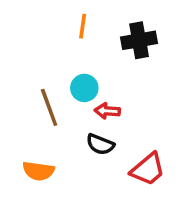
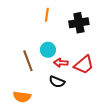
red trapezoid: (148, 169) -> (84, 65), moved

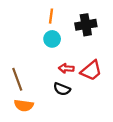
cyan circle: (48, 50) -> (52, 39), moved
brown line: (28, 61) -> (17, 79), moved

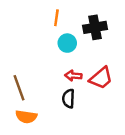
cyan circle: (52, 39) -> (67, 43), moved
black semicircle: (62, 89) -> (68, 99), turned 70

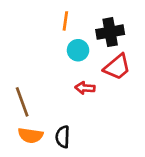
red trapezoid: (101, 78) -> (117, 67), moved
black semicircle: (68, 99) -> (63, 137), moved

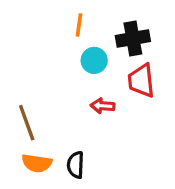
red trapezoid: (117, 67) -> (141, 81), turned 124

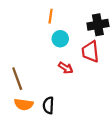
black cross: (133, 38) -> (98, 25), moved
red arrow: (103, 106) -> (66, 68), turned -152

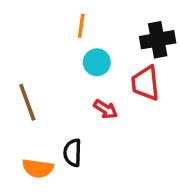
brown line: (17, 79) -> (27, 102), moved
black semicircle: (48, 105) -> (73, 153), moved

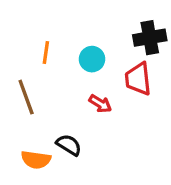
orange line: (81, 26) -> (46, 52), moved
black semicircle: (73, 153) -> (69, 145), turned 120

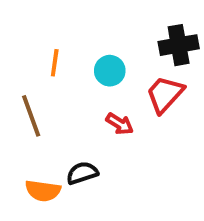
red trapezoid: (138, 79) -> (165, 94), turned 48
black semicircle: (69, 145) -> (82, 173), turned -50

